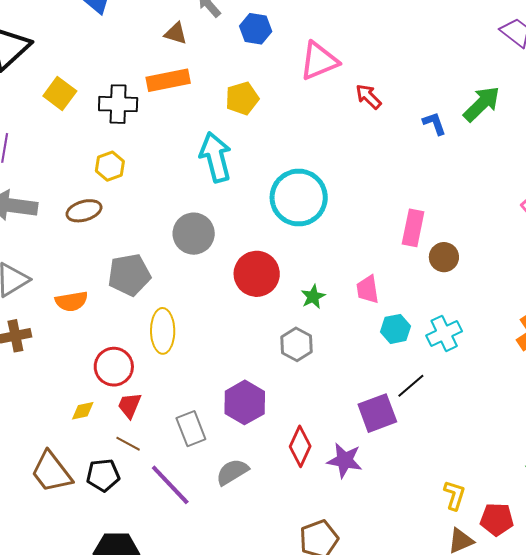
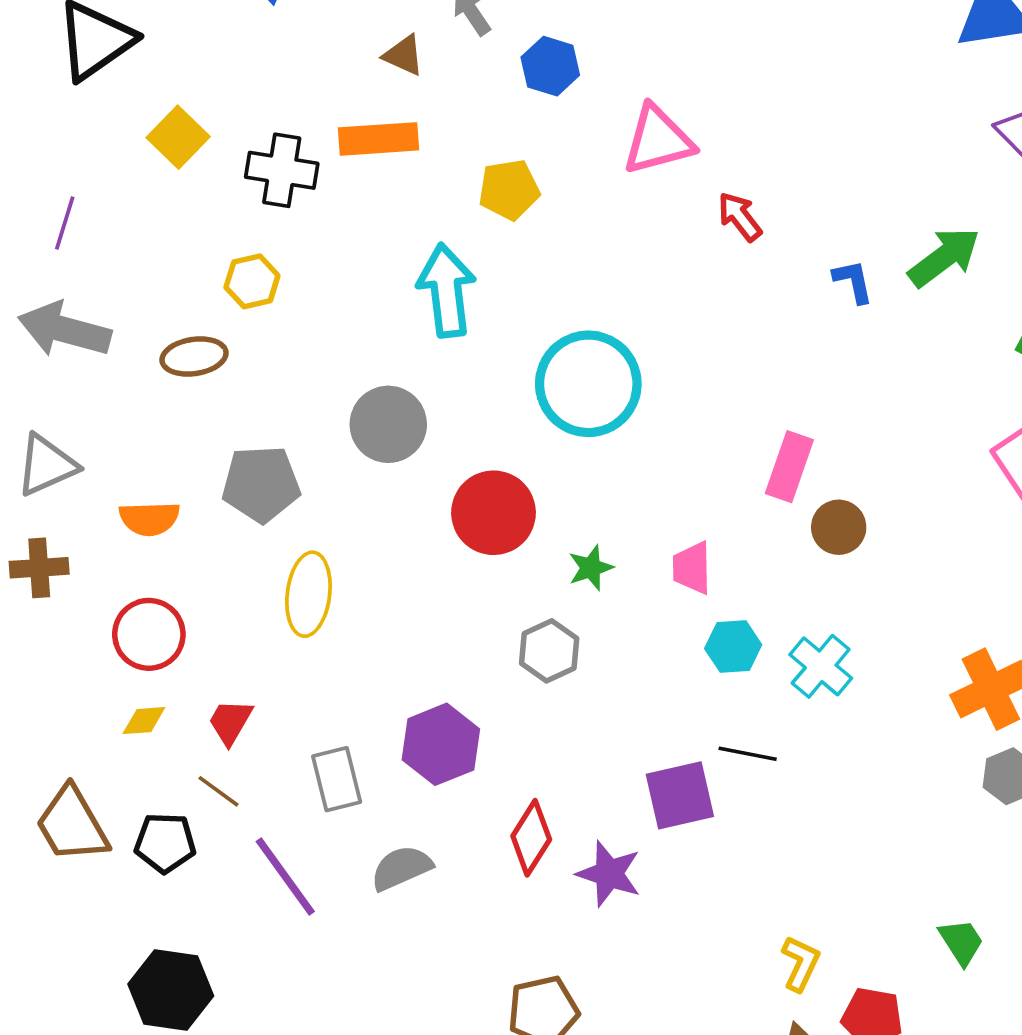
cyan cross: (444, 333) -> (821, 666), turned -32
red circle: (114, 367) -> (149, 634), moved
black line: (411, 386) -> (748, 754), turned 44

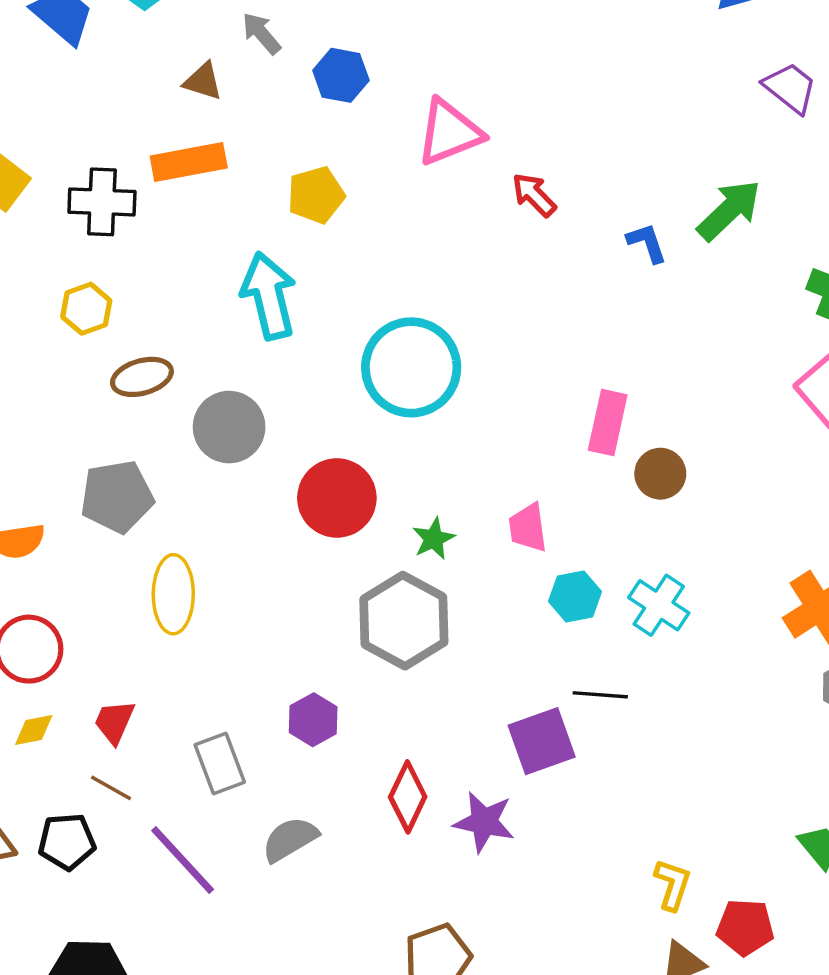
brown ellipse: (194, 356) -> (142, 377), moved
gray hexagon: (549, 651) -> (404, 621), size x1.6
purple hexagon: (441, 744) -> (313, 720), size x0.7

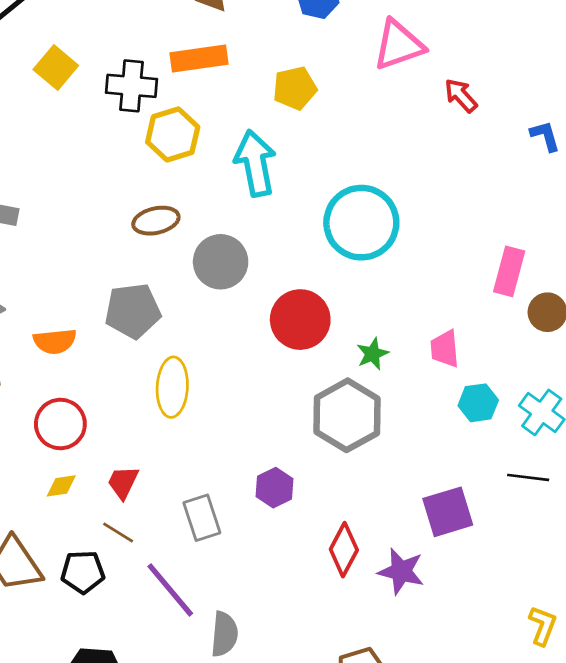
yellow hexagon: (86, 309) -> (173, 134), moved, size x1.4
black line: (600, 695) -> (528, 477), moved
gray semicircle: (290, 839) -> (224, 634), moved, turned 123

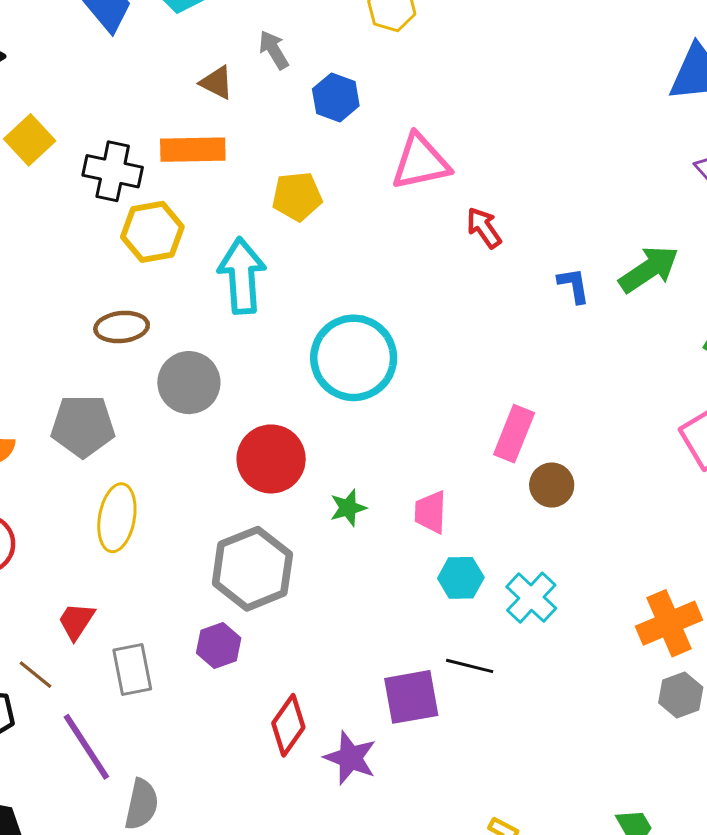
gray hexagon: (347, 415) -> (252, 569), moved
black line: (528, 477) -> (470, 666), moved
red trapezoid: (123, 482) -> (76, 621), moved

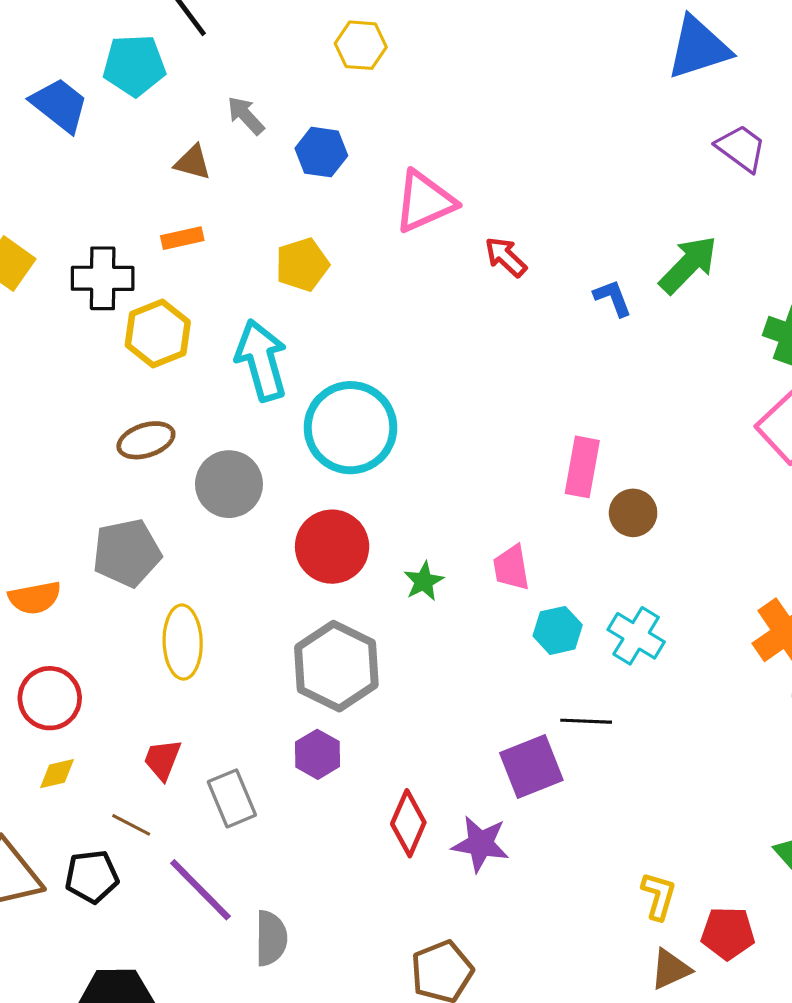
orange rectangle: (193, 150) -> (182, 238), size x0.6
cyan circle: (354, 358) -> (350, 428), moved

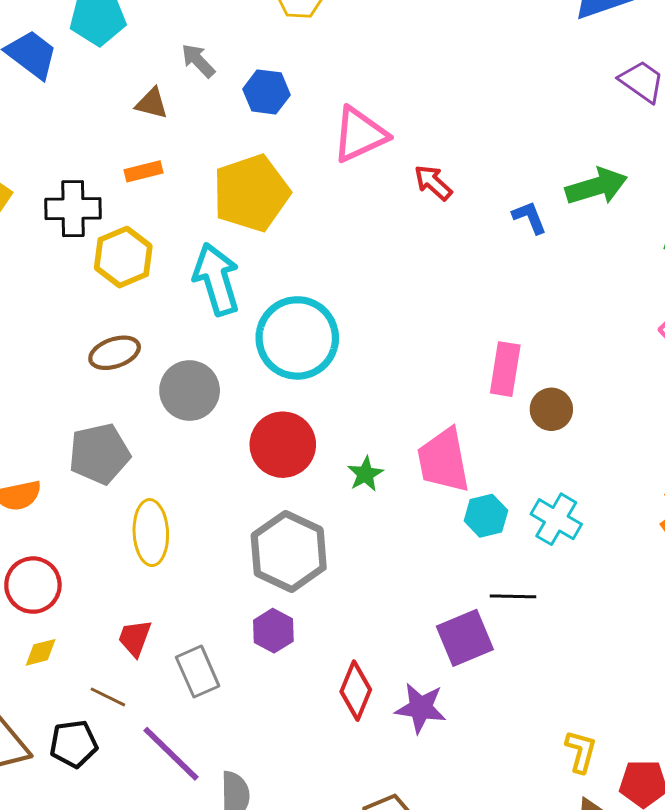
yellow pentagon: (302, 265) -> (251, 193), size x1.6
green arrow: (688, 265) -> (596, 186), turned 30
pink trapezoid: (511, 568) -> (443, 460), size x1.6

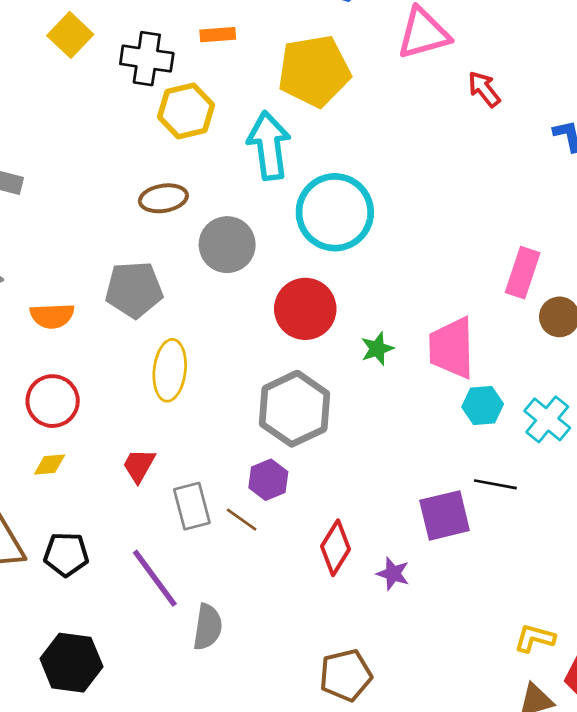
brown line: (108, 697) -> (242, 520), moved
purple star: (421, 708) -> (393, 574), size x0.7
yellow L-shape: (581, 751) -> (535, 638), turned -99

